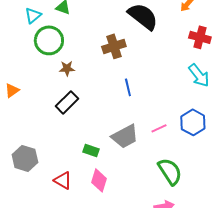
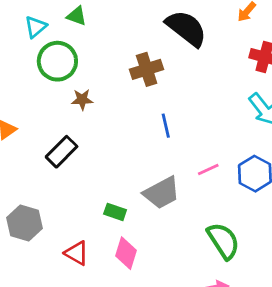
black rectangle: (67, 102) -> (62, 152), moved
pink line: (159, 128) -> (208, 169), moved

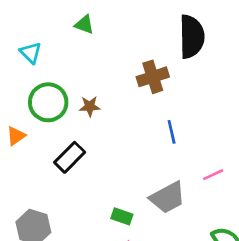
cyan triangle: (35, 27) -> (31, 53), moved, turned -35
black semicircle: (186, 28) -> (192, 37), turned 51
green circle: (57, 61) -> (48, 102), moved

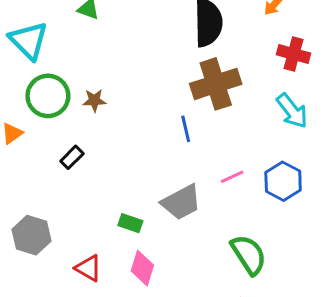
cyan triangle: (31, 53) -> (28, 40), size x1.6
brown cross: (153, 77) -> (216, 84), moved, size x1.4
black rectangle: (70, 157) -> (72, 157), size x0.7

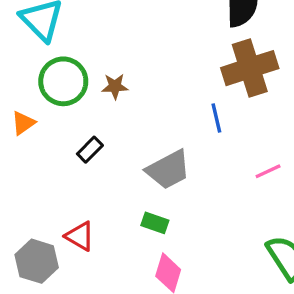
gray trapezoid: (181, 202) -> (168, 170), moved
gray hexagon: (31, 235) -> (37, 261), moved
red triangle: (88, 268) -> (80, 236), moved

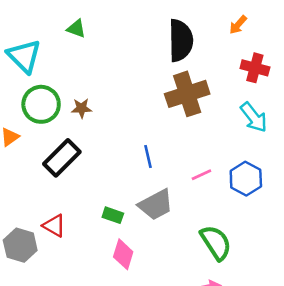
blue line: (216, 118) -> (148, 156), moved
black rectangle: (90, 150) -> (62, 158), size x1.8
gray trapezoid: (168, 170) -> (156, 205), moved

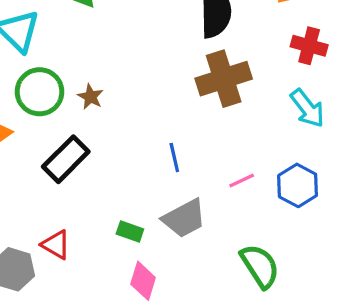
brown star: (81, 108) -> (90, 97), turned 30

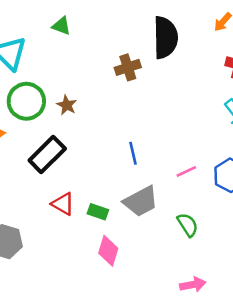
brown cross: (224, 79) -> (128, 67), moved, size x0.6
red triangle: (56, 245) -> (63, 204), moved
green semicircle: (260, 266) -> (188, 225), moved, size x0.7

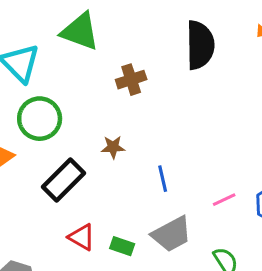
green triangle: (61, 26) -> (80, 32), size x1.8
brown cross: (128, 67) -> (131, 80), moved
brown star: (67, 105) -> (113, 147), moved, turned -30

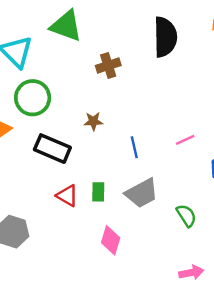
black rectangle: (64, 180) -> (52, 149), turned 68
pink line: (224, 200) -> (185, 140), moved
green rectangle: (122, 246) -> (98, 192), moved, turned 72

